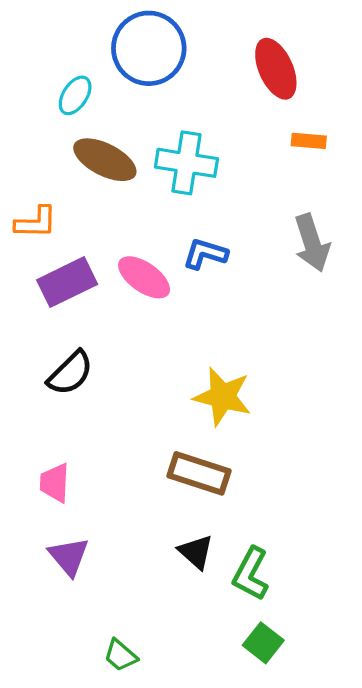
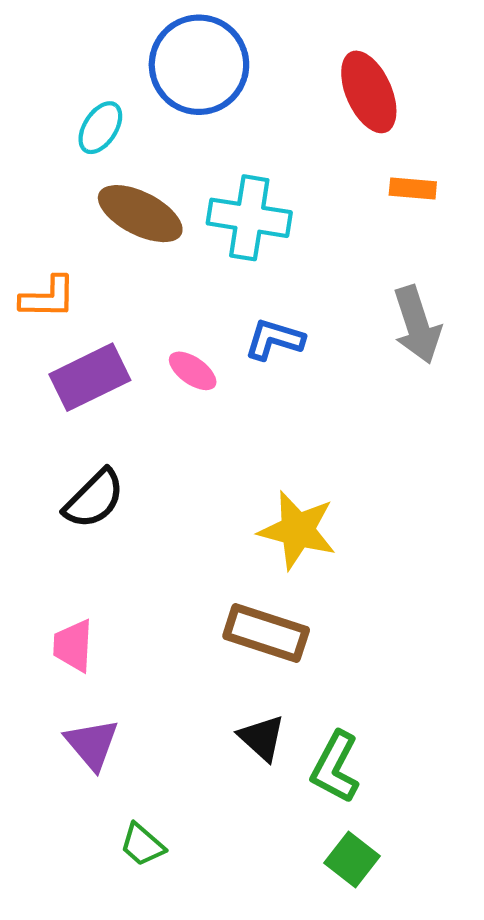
pink ellipse: (144, 277) -> (193, 371), size x0.7
green trapezoid: (121, 655) -> (142, 845), moved

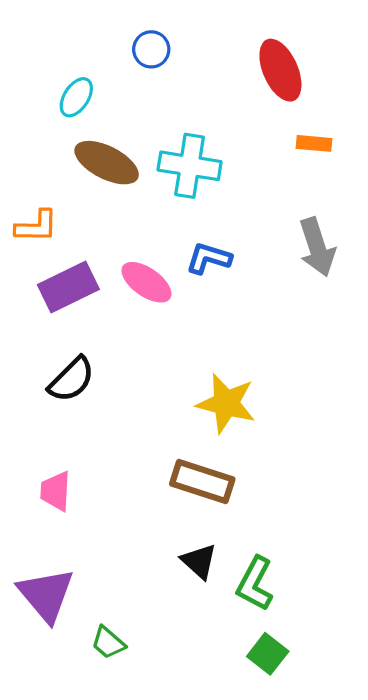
blue circle: (199, 65) -> (151, 49), size x0.5
pink ellipse: (193, 371) -> (146, 282), size x1.4
purple triangle: (92, 744) -> (46, 595), moved, size x1.4

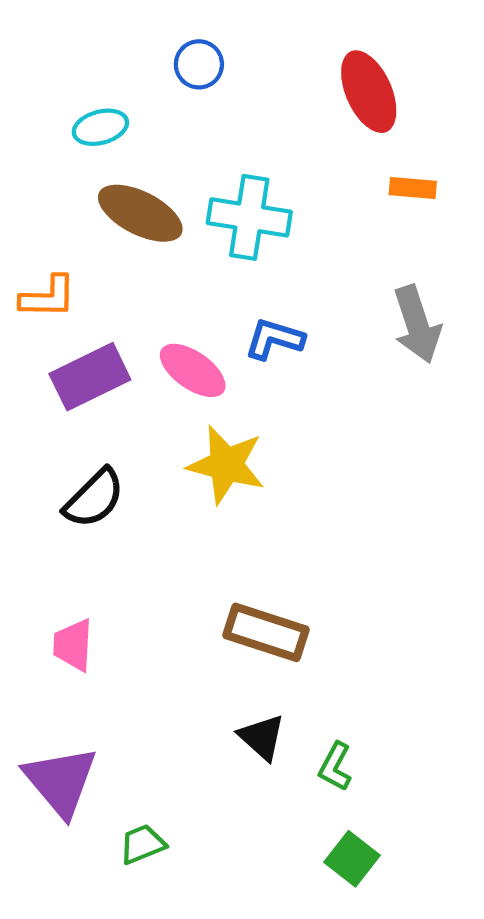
cyan ellipse: (76, 97) -> (100, 127), turned 42
yellow star: (226, 403) -> (226, 465), moved
green L-shape: (255, 584) -> (335, 767), size x0.7
green trapezoid: (108, 643) -> (142, 844), turned 117

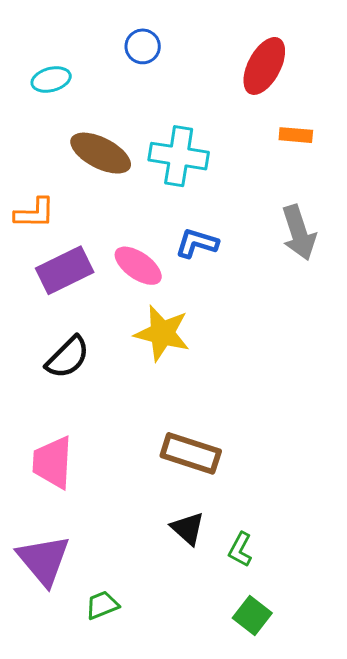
red ellipse: (369, 92) -> (264, 66), turned 52
cyan ellipse: (100, 127) -> (51, 79), moved
pink trapezoid: (73, 645) -> (53, 462), size x1.4

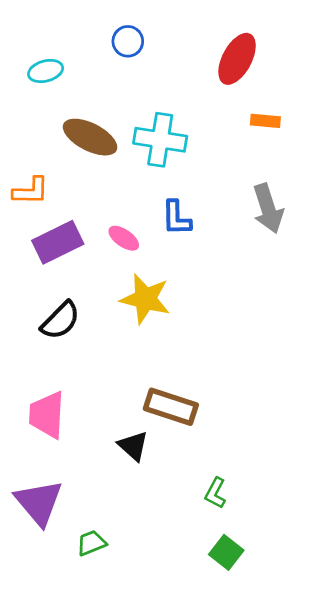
blue L-shape: (197, 243) -> (176, 218), turned -108
pink ellipse: (138, 266) -> (124, 238), size x0.7
black triangle: (188, 528) -> (133, 446), moved

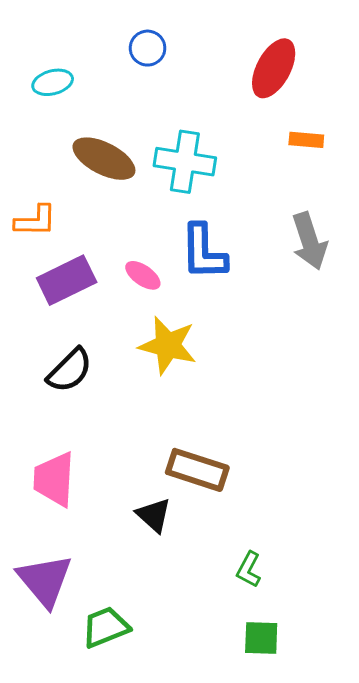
blue L-shape: (176, 218) -> (204, 252), size x1.4
green trapezoid: (91, 543) -> (105, 627), size x1.4
green square: (226, 552) -> (261, 638), turned -36

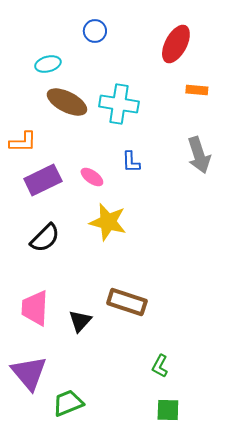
cyan ellipse: (53, 82) -> (48, 64), moved
blue L-shape: (204, 252) -> (131, 162), size x0.6
black triangle: (154, 515) -> (80, 321), moved, turned 30

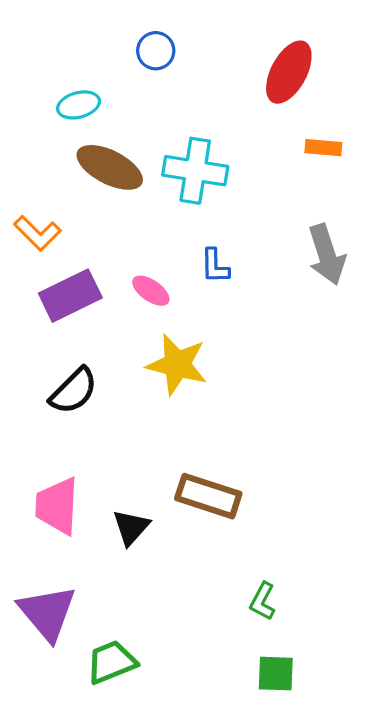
orange L-shape: (23, 142) -> (37, 233), turned 44

